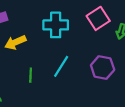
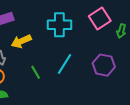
green line: (31, 75) -> (36, 72), turned -32

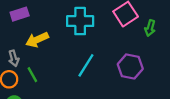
green line: (36, 72) -> (32, 75), moved

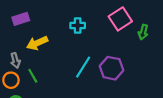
cyan cross: (80, 21) -> (78, 26), size x0.6
purple hexagon: (130, 66) -> (112, 68), moved

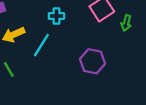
cyan line: (83, 67) -> (41, 45), moved

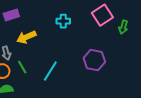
cyan line: (41, 45) -> (50, 71), moved

